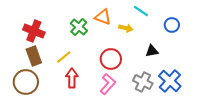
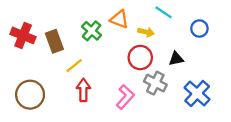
red cross: (34, 31) -> (23, 35), moved
brown rectangle: (34, 56) -> (54, 41), moved
red circle: (111, 59) -> (140, 58), moved
gray cross: (143, 82) -> (155, 83), moved

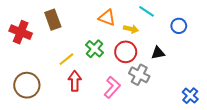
green cross: (92, 31) -> (94, 49), moved
brown rectangle: (54, 41) -> (53, 20), moved
blue cross: (197, 93) -> (190, 96), moved, size x0.7

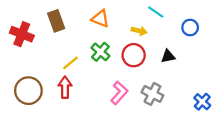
orange triangle: (107, 18) -> (100, 19), moved
gray cross: (139, 75) -> (152, 94), moved
red arrow: (75, 81) -> (65, 87), moved

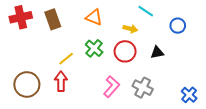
red cross: (22, 34) -> (21, 17), moved, turned -35

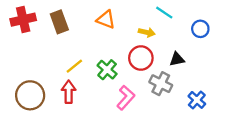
green cross: (94, 48) -> (107, 70), moved
gray cross: (143, 88) -> (161, 84), moved
blue cross: (189, 95) -> (197, 100), moved

